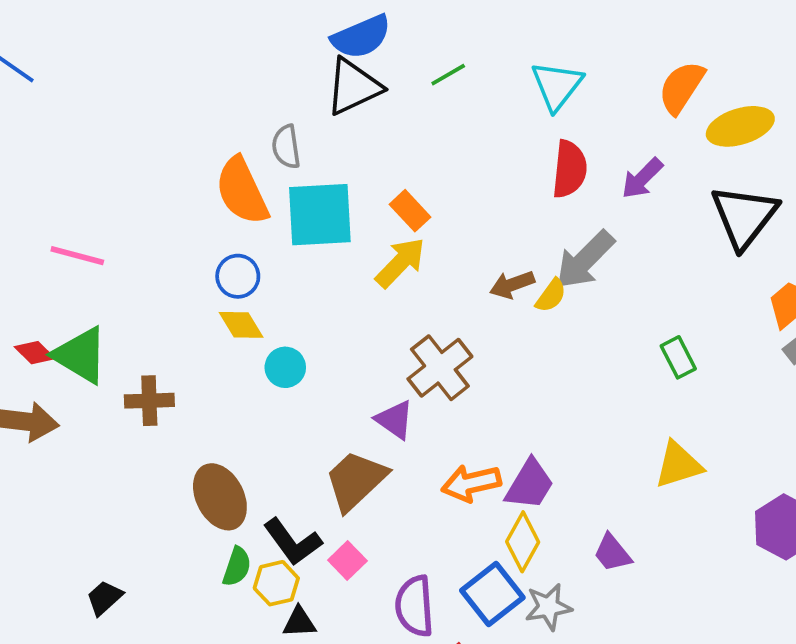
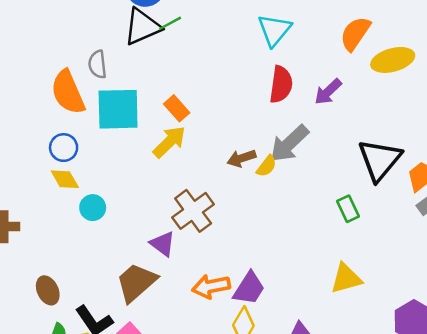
green line: (448, 75) -> (170, 23), moved
black triangle: (744, 216) -> (380, 160), moved
brown ellipse: (220, 497) -> (48, 290), size x0.7

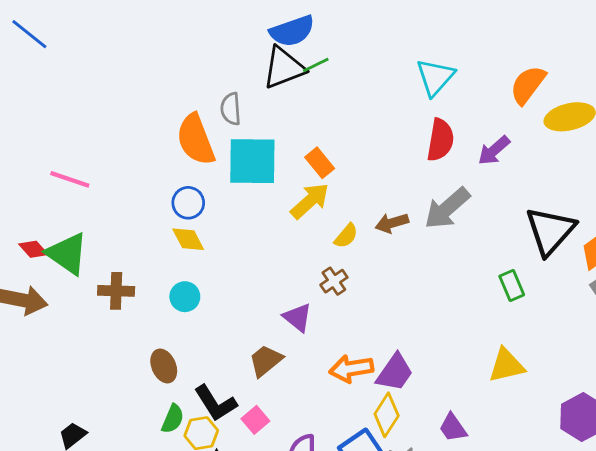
yellow semicircle: (267, 166) -> (346, 236), moved
cyan circle: (93, 208) -> (185, 297), moved
brown cross: (193, 211) -> (334, 281), size x0.6
brown trapezoid: (136, 282) -> (266, 361), size x0.7

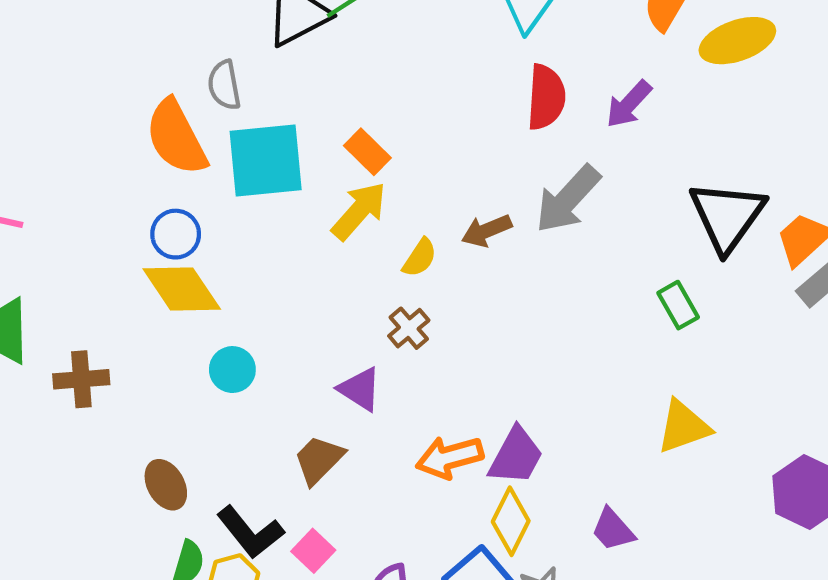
yellow diamond: (188, 239) -> (182, 289), size x1.5
cyan circle: (185, 297) -> (232, 370), moved

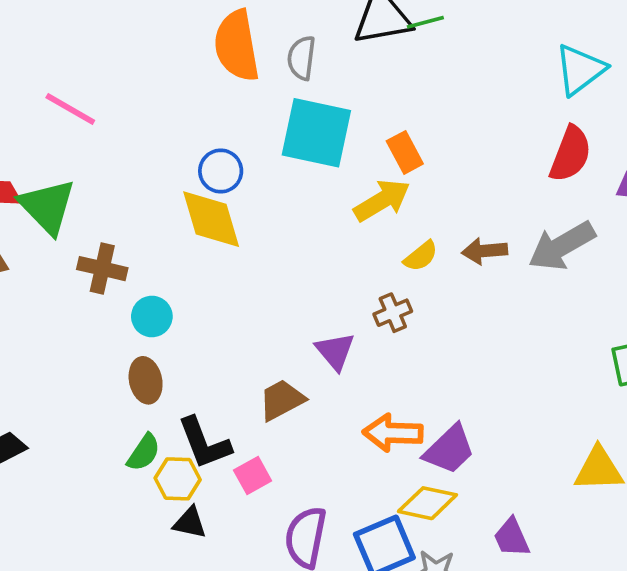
orange semicircle: (176, 137) -> (237, 46), moved
cyan circle: (232, 370) -> (152, 316), moved
yellow diamond: (511, 521) -> (427, 503), turned 58

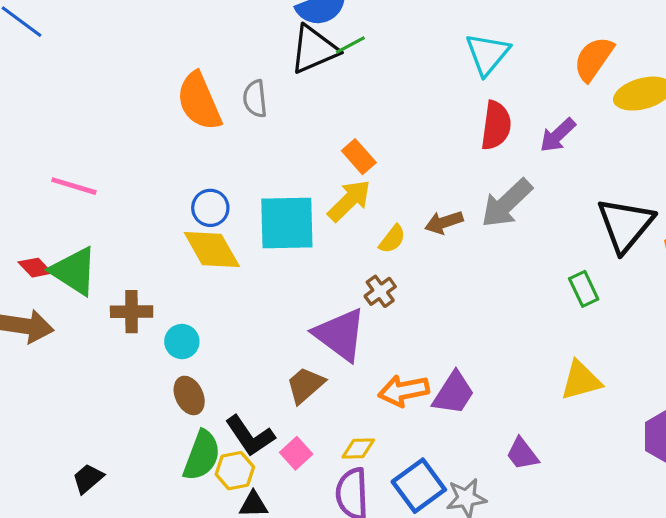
cyan square: (316, 133) -> (287, 223), moved
purple triangle: (335, 351) -> (340, 334), size x1.6
green semicircle: (144, 453) -> (202, 455), size x1.5
yellow diamond: (427, 503) -> (358, 449), moved, size x0.7

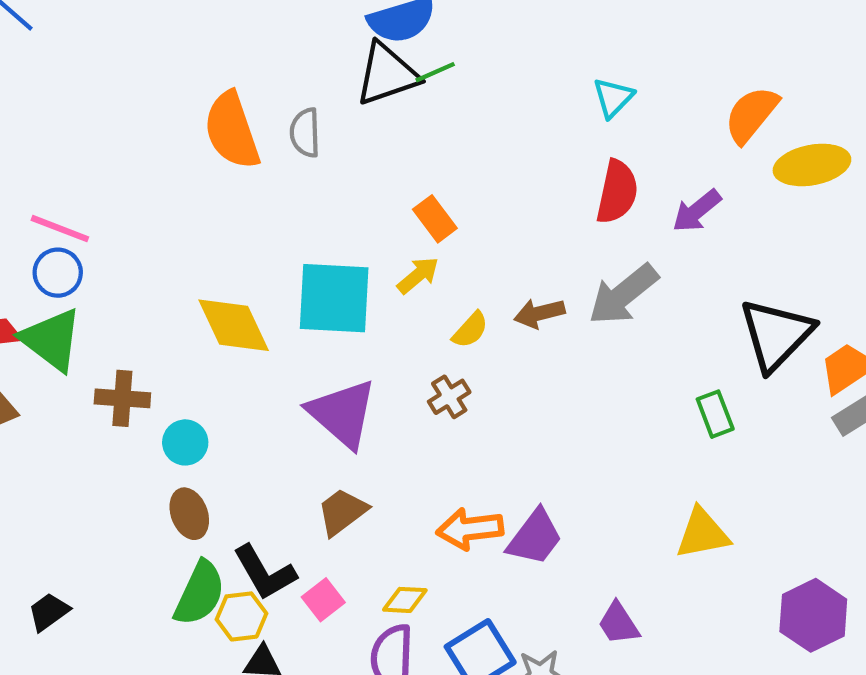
cyan triangle: (487, 54) -> (613, 98), size x0.7
yellow arrow: (349, 201) -> (418, 275), size x0.7
blue circle: (210, 208) -> (58, 273), moved
purple triangle: (340, 334) -> (342, 413), moved

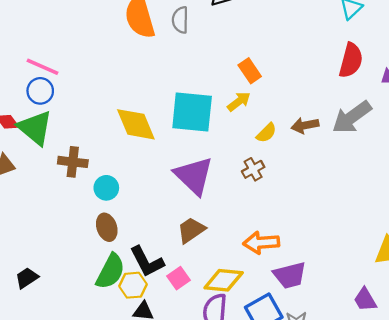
purple trapezoid: (535, 537) -> (290, 275), moved, turned 36
yellow diamond: (405, 600) -> (224, 280), size x1.6
purple trapezoid: (618, 623) -> (365, 300), moved

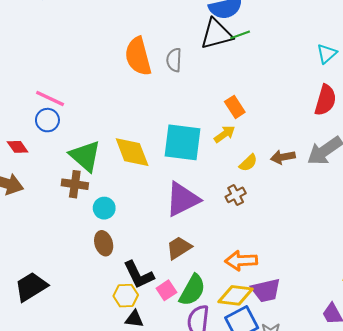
green triangle: (35, 128) -> (85, 156), moved
purple triangle: (194, 176) -> (182, 199), turned 48
green semicircle: (110, 271) -> (192, 290), moved
black trapezoid: (27, 278) -> (31, 287), size x1.6
yellow diamond: (224, 280) -> (235, 295), moved

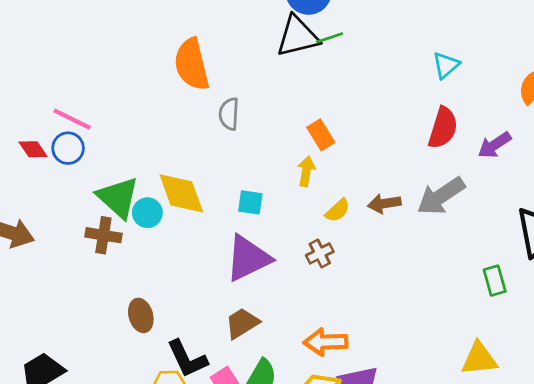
gray semicircle: (174, 60) -> (229, 114), moved
yellow arrow: (225, 134) -> (306, 171), turned -45
cyan square: (182, 142) -> (250, 202), moved, size x0.5
red diamond: (18, 147) -> (33, 149), moved
cyan circle: (104, 208) -> (147, 213), moved

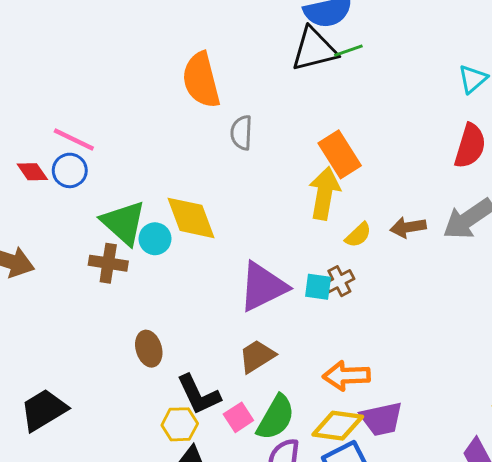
orange rectangle: (321, 135) -> (340, 154), size x1.4
yellow arrow: (306, 171) -> (324, 193), size x1.6
cyan square: (250, 202) -> (318, 287), moved

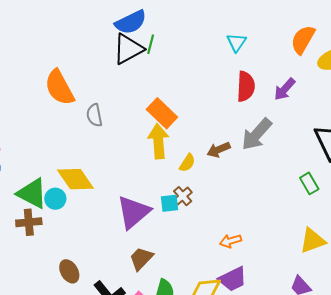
green line: (348, 51) -> (151, 44), turned -42
orange arrow: (346, 376) -> (230, 241), moved, size x0.7

